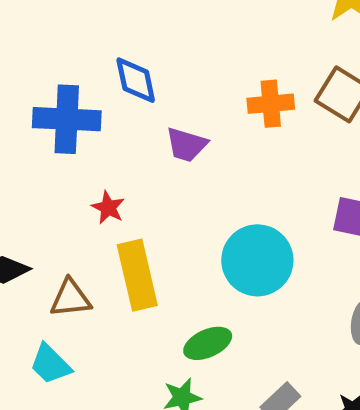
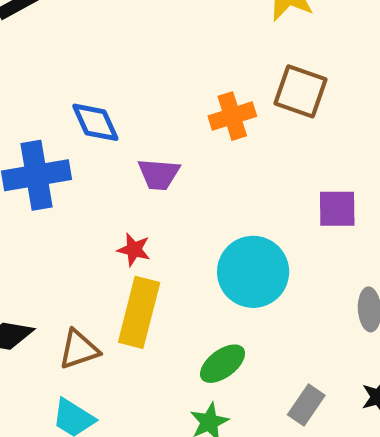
red star: (108, 208) -> (134, 250), moved
yellow rectangle: (137, 275) -> (139, 312), turned 40

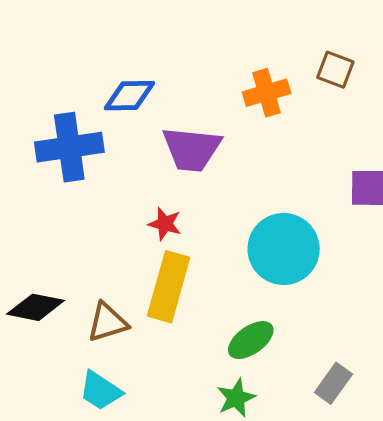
brown square: (300, 91) -> (335, 70), size x0.7
blue diamond: (95, 122) -> (129, 96), turned -68
purple trapezoid: (159, 174) -> (192, 149), size x1.4

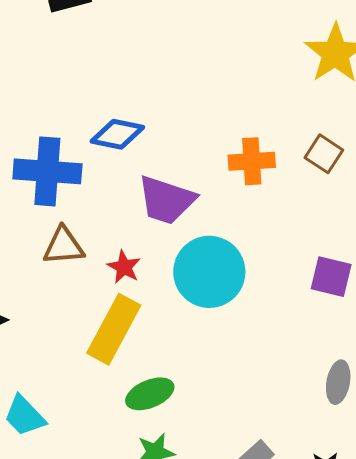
cyan circle: (284, 249) -> (209, 272), moved
brown triangle: (107, 322) -> (64, 246), moved
green ellipse: (251, 340) -> (150, 394), moved

